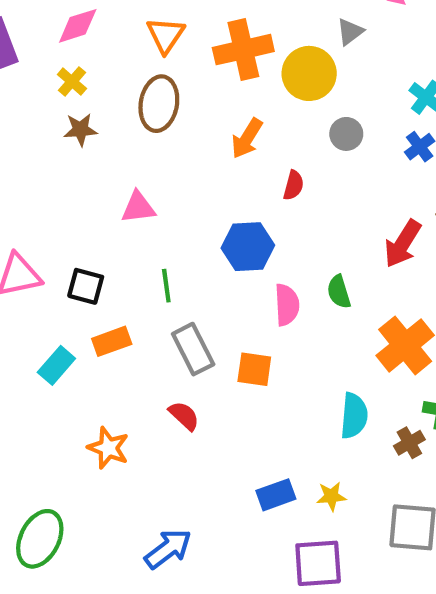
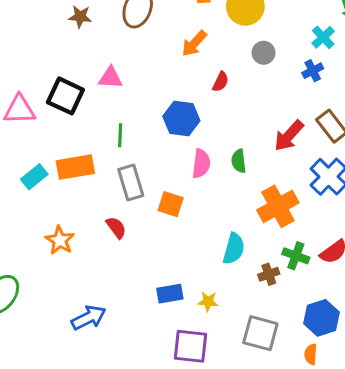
black square: (86, 286) -> (65, 96), moved, size x1.4
orange rectangle: (112, 341) -> (75, 167), size x1.4

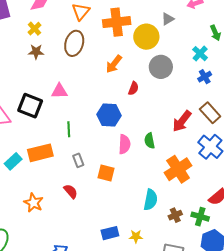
gray circle: (264, 53) -> (161, 67), size x1.5
blue cross: (313, 71) -> (205, 77), moved
gray rectangle: (131, 183) -> (78, 160), size x0.6
green cross: (296, 256) -> (200, 217), moved

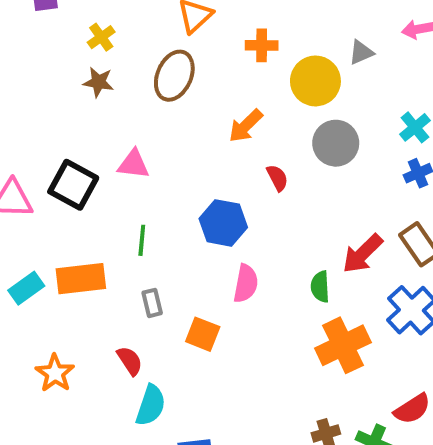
orange cross: (117, 22) -> (262, 45), size x0.6
red semicircle: (133, 88) -> (277, 178), turned -56
green semicircle: (150, 141) -> (320, 287), moved
cyan semicircle: (151, 200) -> (151, 405), moved

